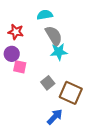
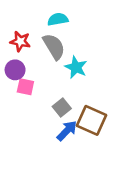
gray semicircle: (54, 36) -> (54, 47), moved
cyan star: (59, 52) -> (76, 67), turned 30
blue arrow: (55, 117) -> (67, 131), moved

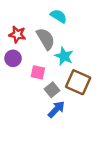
cyan semicircle: (58, 19) -> (59, 16), moved, turned 42
pink square: (25, 87) -> (38, 72), moved
brown square: (91, 120) -> (78, 82), moved

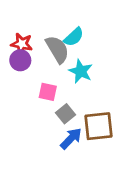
cyan semicircle: (59, 16) -> (74, 37), moved, turned 105
purple circle: (13, 58) -> (20, 60), moved
brown square: (78, 82) -> (98, 126), moved, turned -30

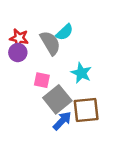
cyan star: (81, 71) -> (81, 73), moved
gray square: (66, 114) -> (57, 99), size x1.6

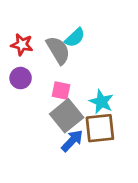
purple circle: (18, 53) -> (21, 78), moved
cyan star: (81, 73) -> (101, 102), moved
pink square: (42, 80) -> (61, 91), moved

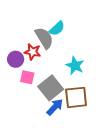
red star: (22, 45) -> (33, 52), moved
pink square: (61, 91) -> (27, 77), moved
cyan star: (101, 102) -> (75, 66), moved

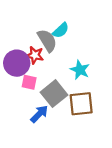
purple circle: (16, 59) -> (17, 63), size x1.5
blue arrow: (55, 107) -> (39, 114), moved

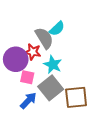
cyan star: (80, 70) -> (53, 65), moved
blue arrow: (39, 114) -> (28, 101), moved

